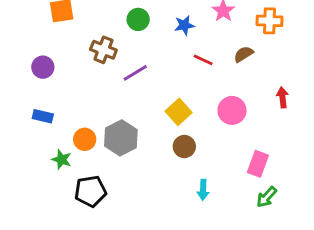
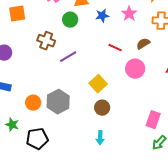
blue star: (184, 25) -> (102, 16), moved
pink circle: (232, 110) -> (135, 69), moved
green star: (62, 159) -> (12, 125), moved
cyan arrow: (203, 190) -> (100, 138), moved

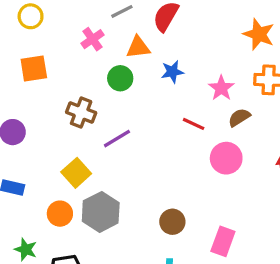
pink star: (129, 14) -> (221, 88), moved
yellow square: (98, 84) -> (76, 173), moved
pink rectangle: (153, 120) -> (223, 241), moved

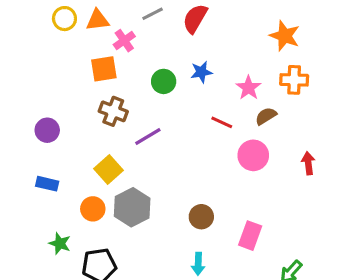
orange triangle: (138, 47) -> (98, 20), moved
orange square: (34, 68) -> (104, 69), moved
green circle: (120, 78) -> (164, 81), moved

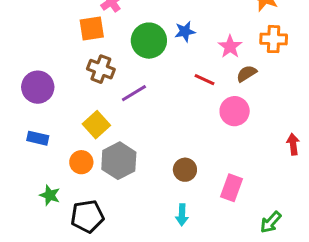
green circle: (164, 81) -> (149, 41), size x1.5
purple circle: (47, 130) -> (38, 87), size x1.4
red arrow: (308, 163) -> (293, 144), moved

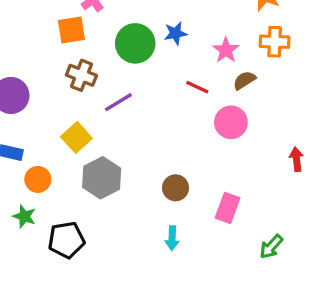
orange circle: (81, 162) -> (38, 179), moved

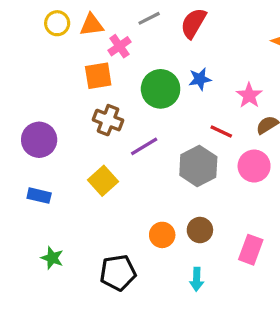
gray hexagon: (102, 178) -> (198, 166), moved
orange circle: (38, 179) -> (162, 235), moved
black pentagon: (66, 240) -> (118, 273), moved

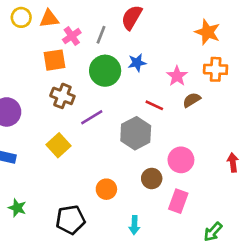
gray line: (149, 18) -> (101, 35), moved, turned -42
pink circle: (254, 166) -> (181, 160), moved
brown circle: (200, 230) -> (152, 179), moved

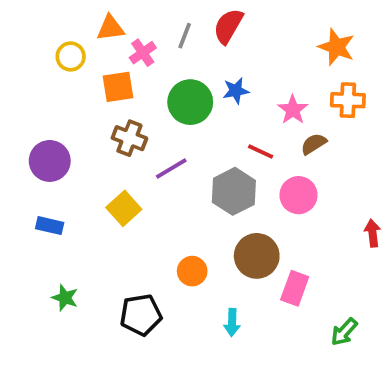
yellow circle: (21, 17) -> (71, 56), moved
gray line: (101, 35) -> (185, 36), moved
pink circle: (181, 160) -> (298, 195), moved
brown circle: (152, 179) -> (257, 256), size x1.5

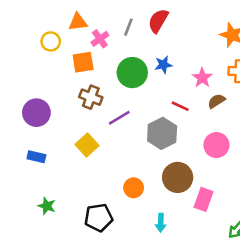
pink circle: (298, 195) -> (216, 145), moved

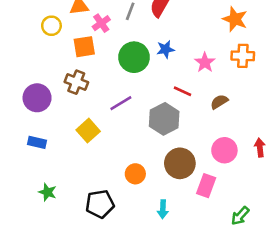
brown cross: (91, 97) -> (76, 82), moved
brown semicircle: (216, 101) -> (219, 102), moved
pink circle: (216, 145) -> (224, 150), moved

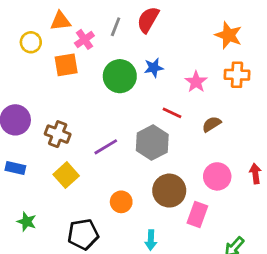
brown cross: (76, 82) -> (58, 134), moved
purple line: (121, 103) -> (106, 147), moved
yellow square: (88, 131) -> (66, 175), moved

